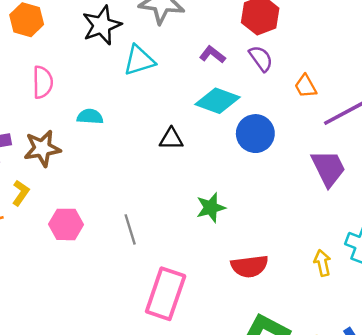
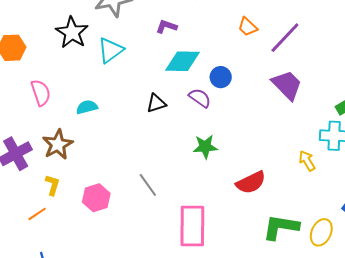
purple semicircle: (261, 58) -> (200, 98), moved
blue circle: (255, 134) -> (221, 77), size x0.7
green star: (211, 208) -> (205, 147), turned 30

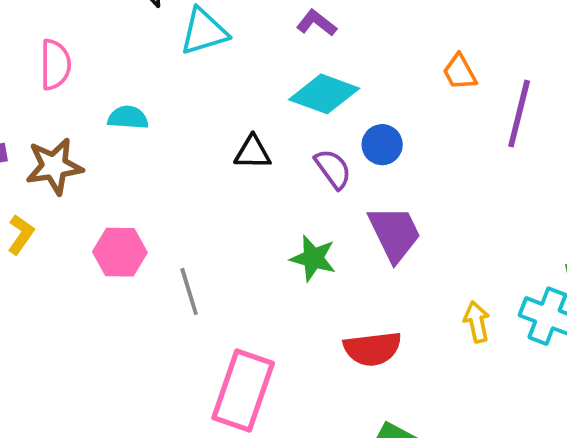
purple line: (285, 38) -> (519, 114), turned -48
purple trapezoid: (287, 85) -> (394, 233), moved
yellow arrow: (307, 161) -> (477, 322), moved
pink hexagon: (96, 198) -> (120, 252), moved

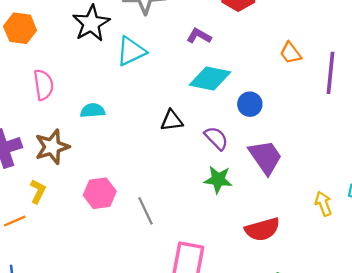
purple semicircle: (333, 169) -> (216, 138), moved

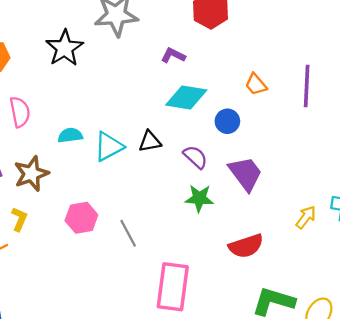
cyan triangle: (131, 51) -> (109, 147), moved
orange trapezoid: (291, 53) -> (256, 84), moved
yellow arrow: (323, 204) -> (306, 217), turned 60

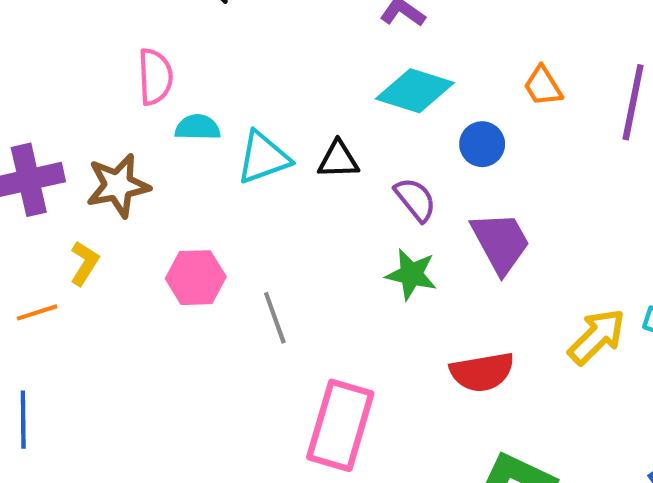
pink semicircle: (20, 112) -> (155, 77), moved
yellow arrow: (306, 217) -> (597, 337), size x1.4

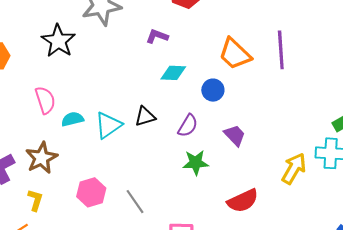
orange trapezoid: (543, 86) -> (235, 54), size x1.6
cyan diamond: (415, 91) -> (173, 73), size x0.7
purple semicircle: (415, 199) -> (188, 126), turned 85
purple trapezoid: (501, 242) -> (235, 135), size x0.7

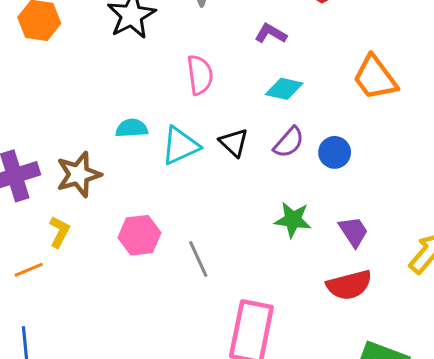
blue circle: (213, 90) -> (335, 152), moved
pink semicircle: (45, 100) -> (200, 75), moved
black triangle: (145, 116) -> (234, 143), turned 50
purple semicircle: (188, 126) -> (289, 142), moved
purple trapezoid: (235, 135) -> (353, 232), moved

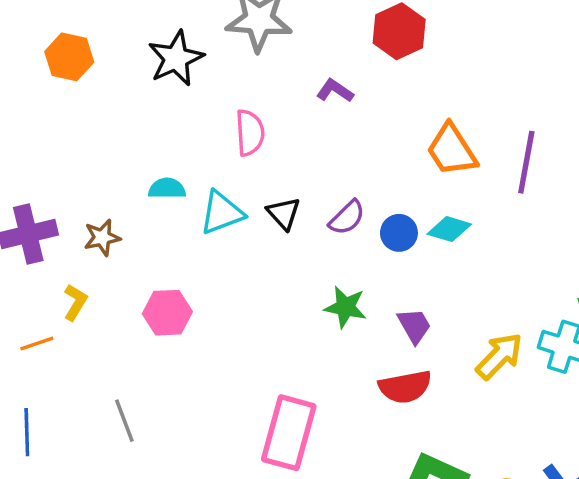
cyan diamond: (284, 89) -> (449, 229), moved
brown star: (79, 174) -> (102, 238), size x0.7
gray line: (198, 259) -> (124, 421), moved

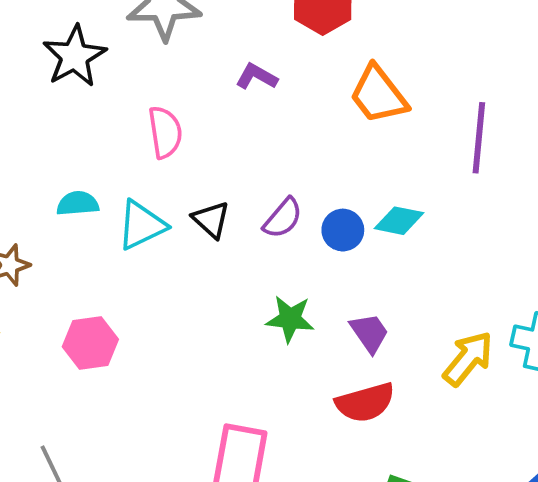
orange trapezoid: (452, 150) -> (378, 95), moved

